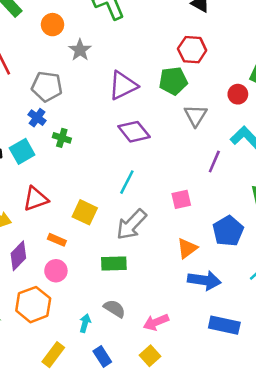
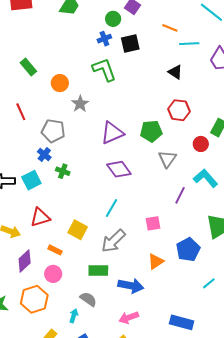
red hexagon: (192, 50) -> (179, 110), moved
blue arrow: (204, 280) -> (131, 286), moved
gray semicircle: (114, 309) -> (88, 299), moved

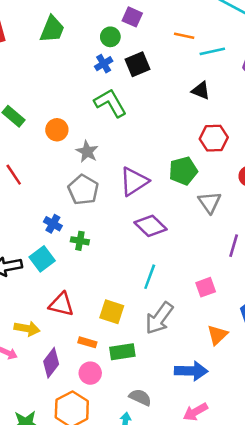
gray pentagon: (53, 131) -> (83, 190), moved, turned 30
red triangle: (40, 217) -> (61, 304), turned 40
green rectangle: (98, 270) -> (122, 352), moved

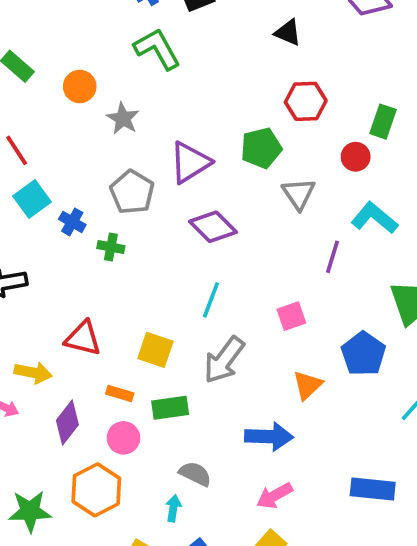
gray pentagon: (83, 190) -> (132, 192), moved
cyan square: (42, 259) -> (32, 199), moved

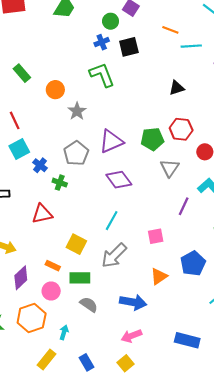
black triangle: (288, 33) -> (177, 88), moved, turned -49
red hexagon: (306, 101) -> (181, 129), moved
red triangle: (83, 338) -> (42, 214), moved, turned -35
gray semicircle: (195, 474) -> (89, 304), moved
cyan arrow: (173, 508) -> (64, 332), moved

